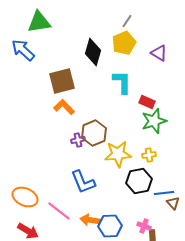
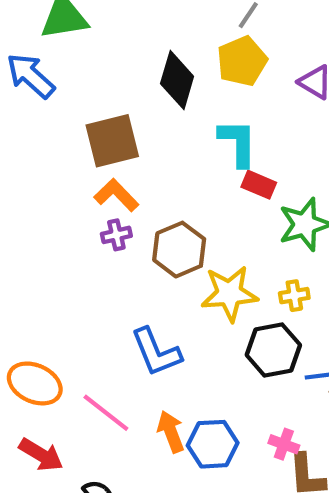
red rectangle: (147, 102) -> (259, 185), moved
purple cross: (78, 140) -> (116, 235), moved
orange arrow: (90, 220) -> (171, 432), turned 60

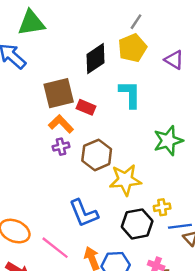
black diamond: (177, 80) -> (96, 59), turned 40
red rectangle: (259, 185) -> (86, 107), moved
yellow cross: (294, 296) -> (162, 207), moved
black hexagon: (273, 350) -> (137, 224), moved

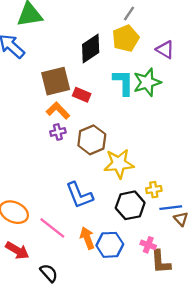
green star: (168, 141) -> (147, 82), moved

